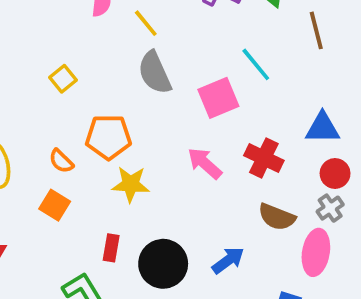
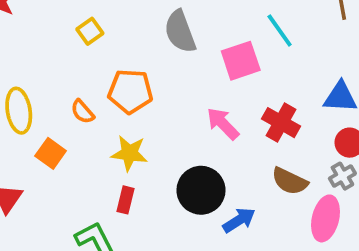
yellow star: (131, 184) -> (129, 153), moved
orange square: (55, 205) -> (51, 153), moved
black circle: (163, 264) -> (201, 190), moved

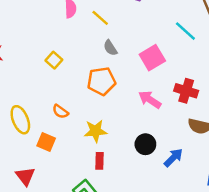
cyan line: (280, 30) -> (185, 31), moved
gray semicircle: (180, 32) -> (110, 48), size x0.6
orange pentagon: (130, 91) -> (101, 81), moved
black circle: (201, 190) -> (145, 144), size x0.7

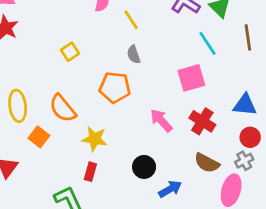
cyan line: (185, 31) -> (208, 43), moved
pink square: (152, 58) -> (191, 78), moved
orange semicircle: (60, 111) -> (63, 108), size x1.6

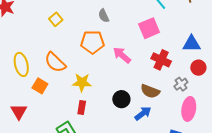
pink arrow: (161, 121) -> (122, 55), moved
gray cross: (244, 161) -> (181, 84), moved
brown semicircle: (207, 163) -> (150, 91), moved

